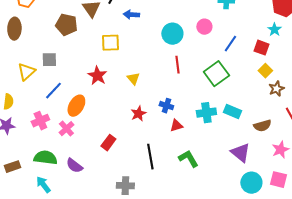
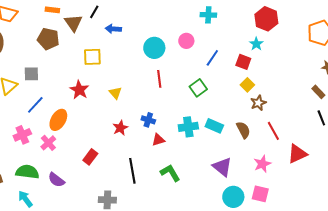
green square: (216, 74) -> (198, 88), size x0.7
brown semicircle: (262, 126) -> (243, 130), moved, turned -102

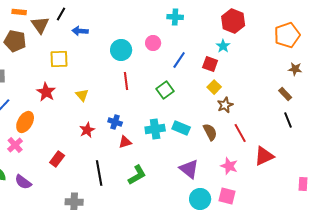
pink star: (262, 164) -> (229, 166), turned -30
green L-shape: (170, 173) -> (137, 175), turned 90

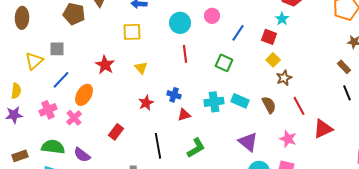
yellow square: (59, 59) -> (132, 32), moved
green square: (165, 90) -> (224, 63), turned -30

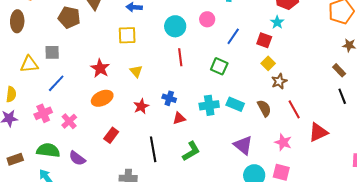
yellow triangle: (34, 61) -> (29, 64), turned 36
orange ellipse: (84, 95) -> (102, 98), moved, turned 35

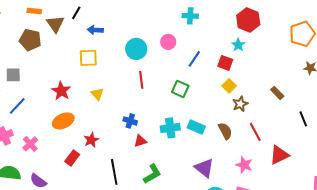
brown rectangle: (339, 70) -> (277, 93), moved
red star: (141, 106) -> (91, 140), moved

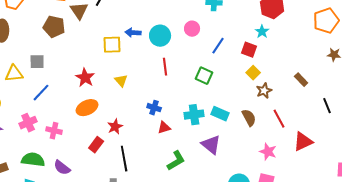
blue arrow: (95, 30) -> (133, 33), moved
pink cross: (30, 144) -> (54, 131), turned -35
purple triangle: (204, 168) -> (211, 145), moved
black line: (114, 172) -> (124, 159), moved

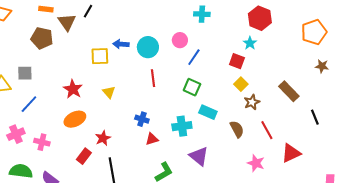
blue line: (218, 46) -> (194, 57), moved
brown rectangle: (301, 80) -> (289, 91), size x1.5
cyan rectangle: (220, 114) -> (208, 112), moved

